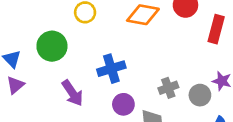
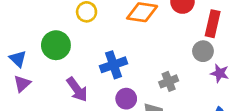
gray circle: (200, 95) -> (203, 51), moved

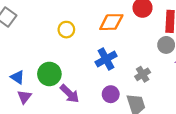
green circle: (56, 45) -> (49, 74), moved
blue cross: (114, 65) -> (106, 59), moved

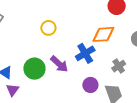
orange diamond: (111, 22) -> (103, 34), moved
purple arrow: (70, 94) -> (59, 64), moved

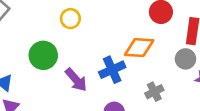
yellow circle: (48, 28) -> (70, 19), moved
green circle: (34, 69) -> (43, 55), moved

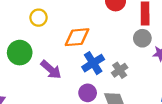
orange diamond: (139, 48) -> (77, 37), moved
blue cross: (112, 70) -> (93, 63), moved

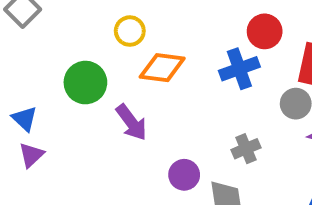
orange diamond: (77, 37) -> (162, 68), moved
blue cross: (93, 63) -> (239, 69), moved

